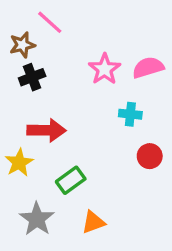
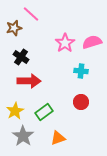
black cross: (32, 77) -> (21, 57), moved, turned -35
red circle: (150, 156) -> (81, 102), moved
yellow star: (19, 163) -> (15, 111), moved

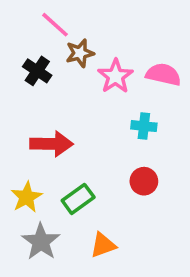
brown star: (14, 28) -> (80, 53), moved
pink semicircle: (92, 42) -> (163, 74), turned 30
black cross: (21, 57) -> (37, 71), moved

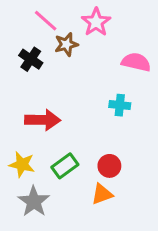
pink star: (115, 76) -> (96, 22), moved
red circle: (144, 181) -> (109, 166), moved
yellow star: (27, 197) -> (22, 164), turned -30
orange triangle: (103, 245) -> (102, 194), moved

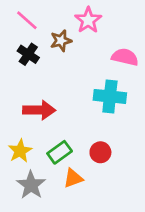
pink line: (46, 21) -> (27, 20), moved
cyan cross: (120, 105) -> (110, 96), size x1.6
yellow star: (22, 164) -> (20, 151), turned 30
orange triangle: (102, 194) -> (73, 178), moved

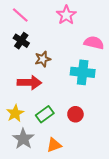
brown star: (61, 41) -> (43, 59), moved
orange triangle: (73, 178) -> (54, 145), moved

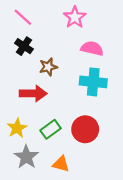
pink semicircle: (94, 43) -> (92, 48), moved
red circle: (75, 114) -> (85, 129), size x1.5
orange triangle: (54, 145) -> (61, 164), turned 35

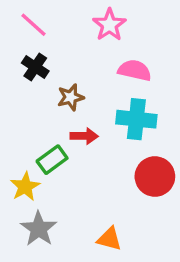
red arrow: (33, 93) -> (84, 136), moved, size x0.7
green rectangle: (51, 129) -> (52, 160), moved
red circle: (85, 129) -> (155, 177), moved
orange triangle: (61, 164) -> (109, 239), moved

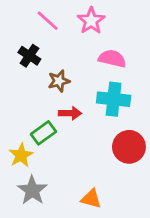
pink line: (34, 25) -> (48, 21), moved

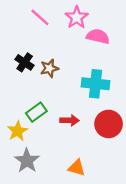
black cross: (29, 56) -> (25, 62), moved
pink semicircle: (112, 59) -> (98, 36), moved
red arrow: (70, 113) -> (70, 120), moved

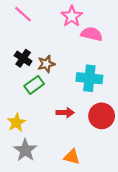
pink line: (40, 17) -> (23, 14), moved
green rectangle: (36, 112) -> (34, 85), moved

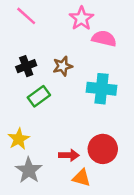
black cross: (23, 58) -> (26, 66), turned 35
brown star: (46, 64) -> (63, 66), moved
red arrow: (65, 113) -> (69, 155), moved
red circle: (102, 116) -> (103, 149), moved

